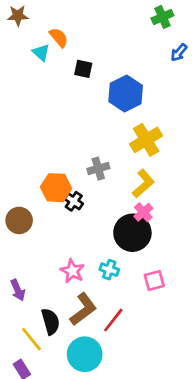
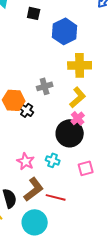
yellow cross: (146, 140) -> (80, 65), turned 30
red line: (113, 320) -> (56, 197), turned 66

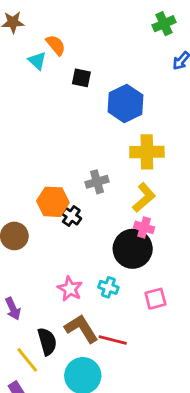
pink cross: (78, 118) -> (144, 227), turned -32
brown L-shape: (34, 189) -> (81, 329), turned -85

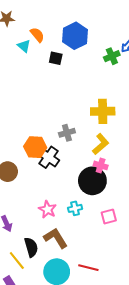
green cross: (164, 24) -> (112, 56), moved
blue hexagon: (126, 103) -> (75, 36), moved
black cross: (71, 216) -> (49, 157), size x1.5
cyan cross: (108, 287) -> (75, 208), turned -32
red line: (113, 340) -> (88, 268), moved

